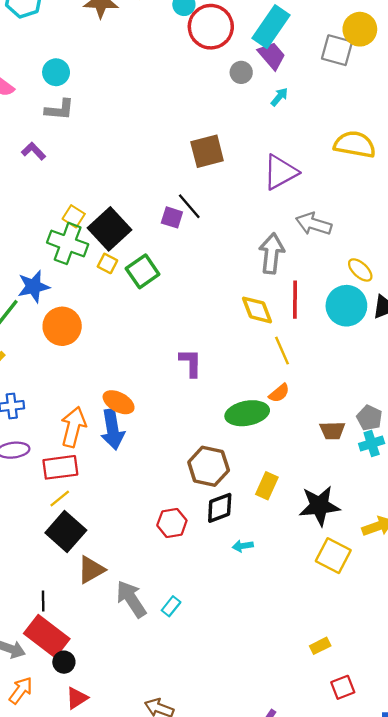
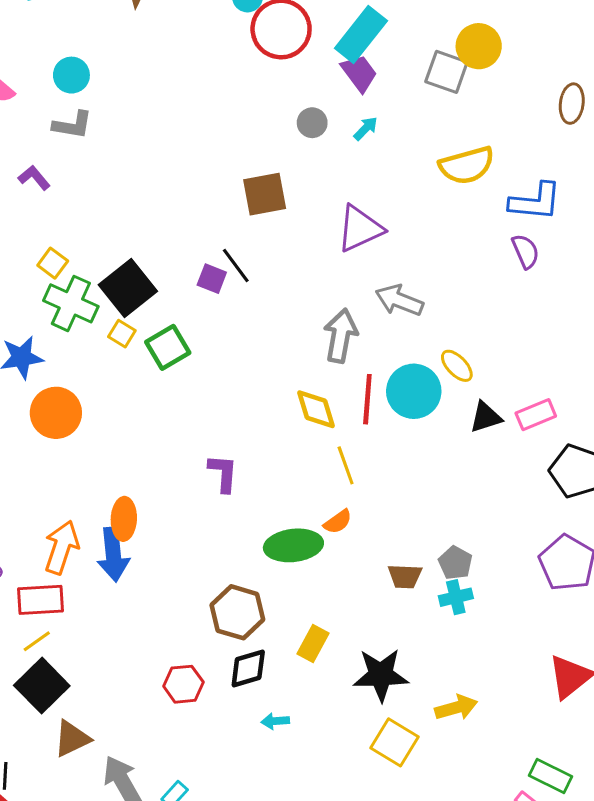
gray circle: (241, 72) -> (312, 123), moved
yellow semicircle: (355, 144) -> (467, 165), moved, turned 150
yellow square: (74, 216) -> (53, 263), moved
cyan circle: (346, 306) -> (414, 391), moved
orange ellipse: (119, 402) -> (124, 519), turned 60

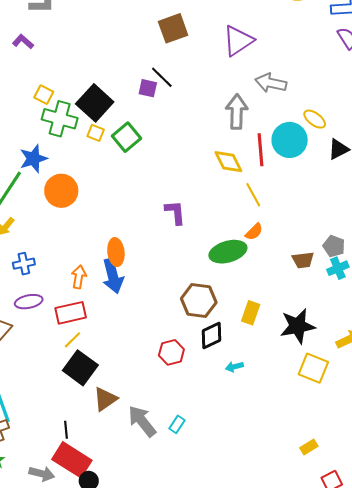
orange arrow: (62, 547) -> (79, 277), size x0.7

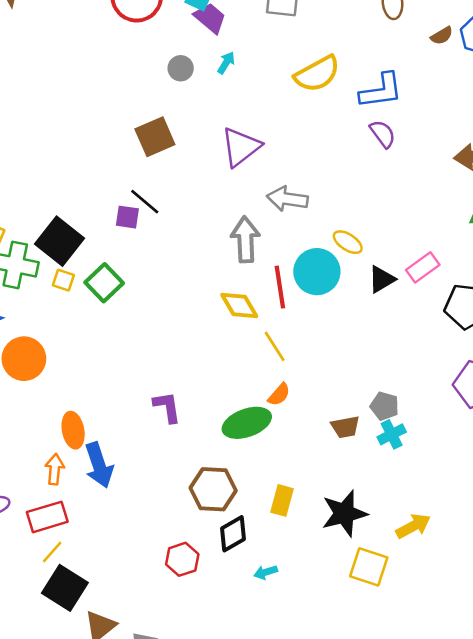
purple L-shape: (175, 212) -> (167, 407), moved
orange ellipse: (116, 252) -> (73, 430), moved

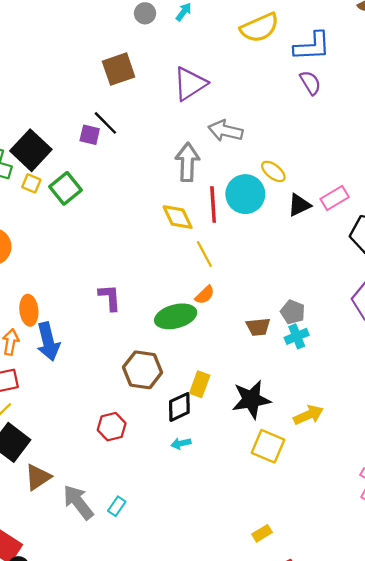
black diamond: (233, 534) -> (179, 407), moved

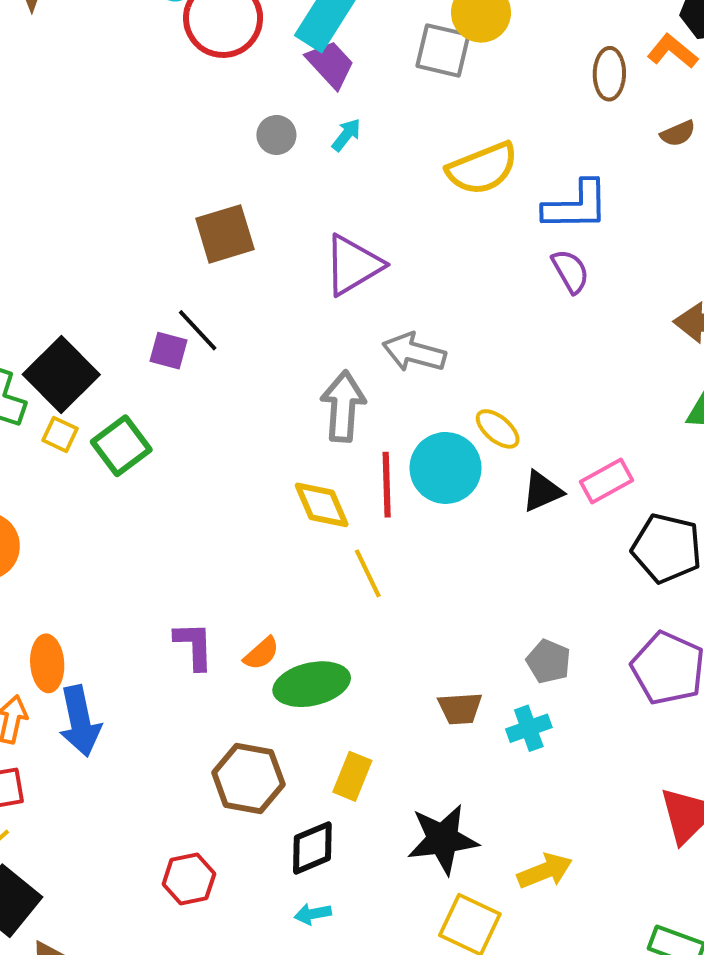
orange semicircle: (205, 295) -> (261, 653), moved
gray pentagon: (293, 312) -> (549, 661), moved
yellow rectangle: (200, 384) -> (352, 776), moved

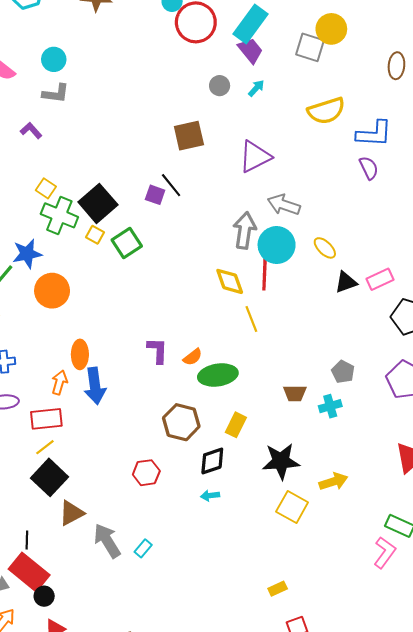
cyan circle: (446, 468) -> (277, 245), moved

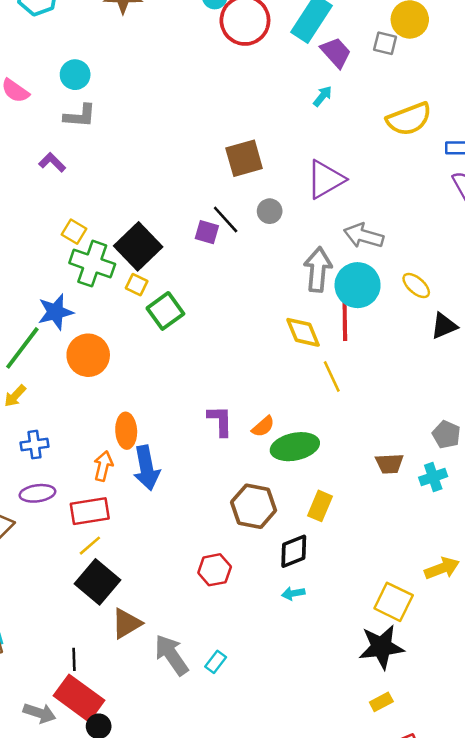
gray square: (310, 47) -> (385, 43), size x0.7
purple trapezoid: (250, 50) -> (336, 52), moved
gray circle: (220, 86) -> (270, 211), moved
green square: (127, 243) -> (165, 311), moved
black star: (281, 461) -> (381, 647), moved

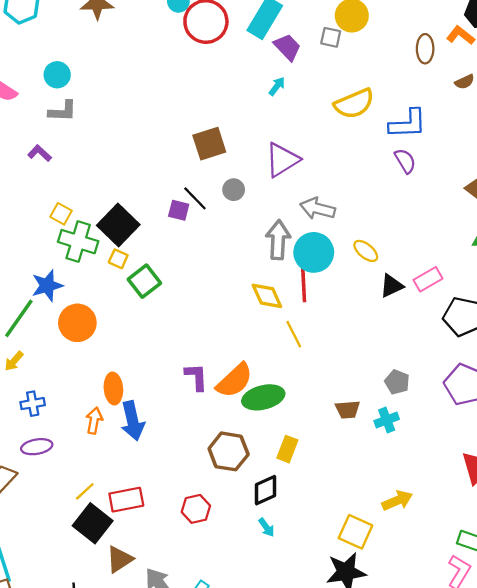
orange semicircle: (263, 426) -> (235, 381), size x1.8
red rectangle: (90, 511) -> (126, 500), moved
cyan arrow: (293, 593) -> (266, 527), turned -114

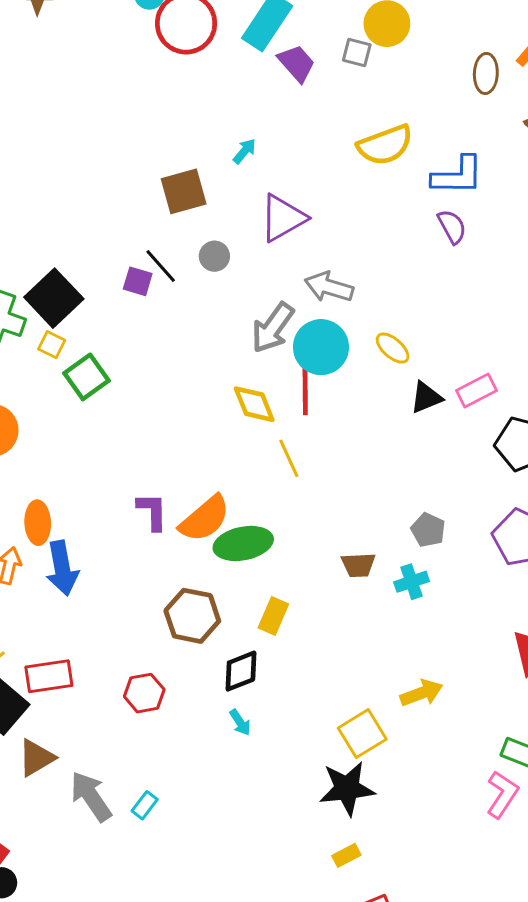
cyan arrow: (277, 86) -> (245, 151), moved
gray arrow: (278, 240) -> (273, 328), turned -150
yellow square: (355, 532) -> (362, 734), turned 32

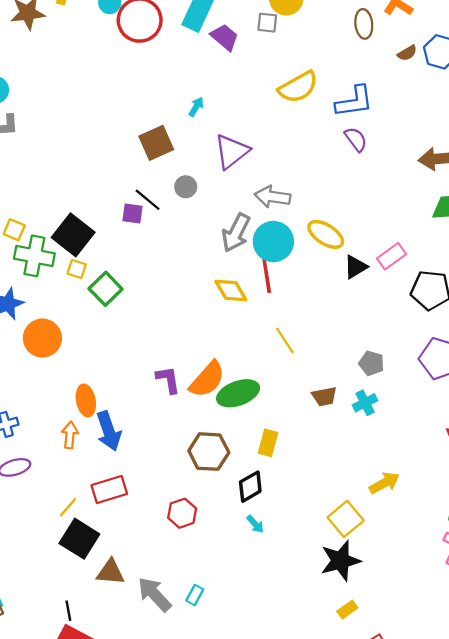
yellow ellipse: (393, 348) -> (326, 234), size x1.4
yellow line: (289, 458) -> (285, 341), moved
red rectangle: (49, 676) -> (109, 490), moved
brown triangle: (36, 758) -> (110, 572), turned 44

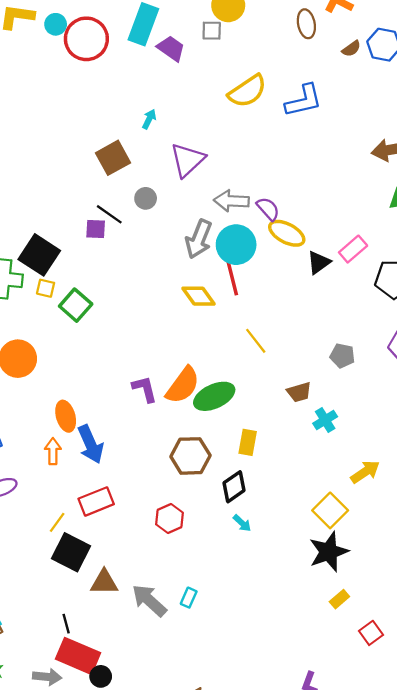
purple semicircle: (356, 139) -> (268, 209), moved
cyan cross: (365, 403) -> (325, 420), moved

